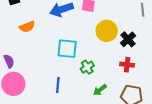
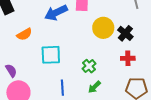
cyan square: (67, 49) -> (51, 55), moved
green arrow: (100, 90) -> (94, 87), moved

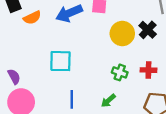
black cross: (125, 33) -> (148, 30), moved
orange semicircle: (24, 34) -> (32, 18), moved
green cross: (89, 66) -> (120, 72), moved, turned -32

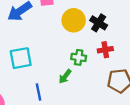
black cross: (148, 30) -> (99, 23), moved
green arrow: (108, 101) -> (65, 76), moved

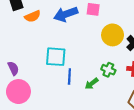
blue line: (39, 92) -> (69, 77), moved

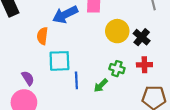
orange semicircle: (33, 16) -> (42, 36), moved, turned 126
purple semicircle: (13, 68) -> (28, 78), moved

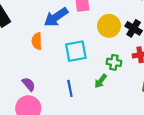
cyan square: (59, 61) -> (76, 51), moved
blue line: (76, 80) -> (70, 88), moved

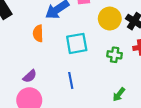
green arrow: (101, 81) -> (119, 94), moved
purple semicircle: (29, 84) -> (30, 76), turned 88

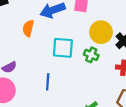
green cross: (115, 55) -> (91, 55), moved

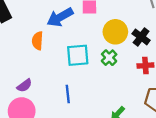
green cross: (91, 55) -> (109, 58), turned 32

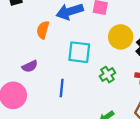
green cross: (109, 58) -> (107, 75), moved
purple semicircle: (24, 85) -> (30, 66), moved

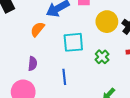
orange semicircle: (43, 30) -> (37, 29), turned 35
purple semicircle: (30, 66) -> (33, 64), turned -48

